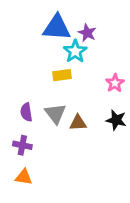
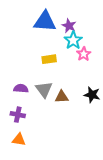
cyan star: (75, 51) -> (73, 40), moved
pink star: (115, 83) -> (84, 54), moved
purple semicircle: (26, 112) -> (21, 88), turned 104

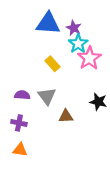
pink star: (84, 54) -> (89, 58), size x1.5
yellow rectangle: (49, 59) -> (52, 64), turned 56
brown triangle: (62, 97) -> (66, 116), moved

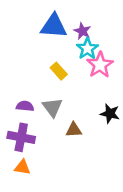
purple cross: (19, 123) -> (21, 137), size x1.5

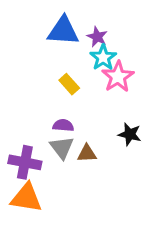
purple semicircle: (25, 106) -> (63, 125), moved
gray triangle: (52, 107) -> (62, 148), moved
orange triangle: (22, 167) -> (26, 198), size x1.6

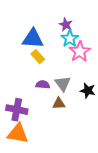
blue triangle: (63, 31) -> (33, 39), moved
yellow rectangle: (69, 84) -> (38, 57), moved
gray triangle: (62, 148) -> (63, 84), moved

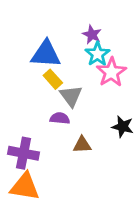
gray triangle: (63, 84) -> (71, 96), moved

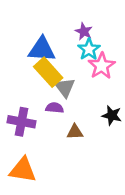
yellow rectangle: (53, 79) -> (48, 72), size x1.6
purple cross: (23, 153) -> (21, 122), moved

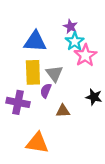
yellow rectangle: (48, 72) -> (33, 72), moved, turned 40
purple semicircle: (55, 108) -> (46, 91), turned -72
orange triangle: (23, 170) -> (37, 143), moved

